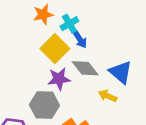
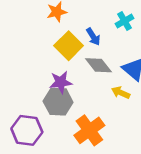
cyan cross: (69, 24) -> (125, 21), moved
purple star: (59, 79) -> (61, 82), moved

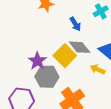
yellow square: (69, 46) -> (65, 56), moved
purple star: (61, 82) -> (37, 61), moved, turned -30

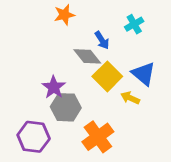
gray diamond: (80, 47) -> (87, 56), moved
yellow square: (65, 56) -> (107, 76), moved

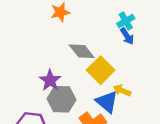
blue arrow: (102, 40) -> (127, 36), moved
blue triangle: (144, 74) -> (107, 102), moved

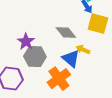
gray diamond: (82, 51) -> (66, 33), moved
yellow square: (101, 70) -> (98, 24), moved, turned -30

